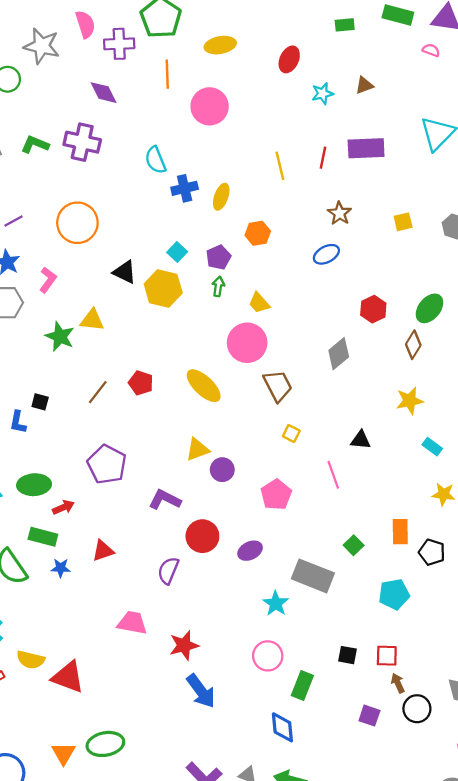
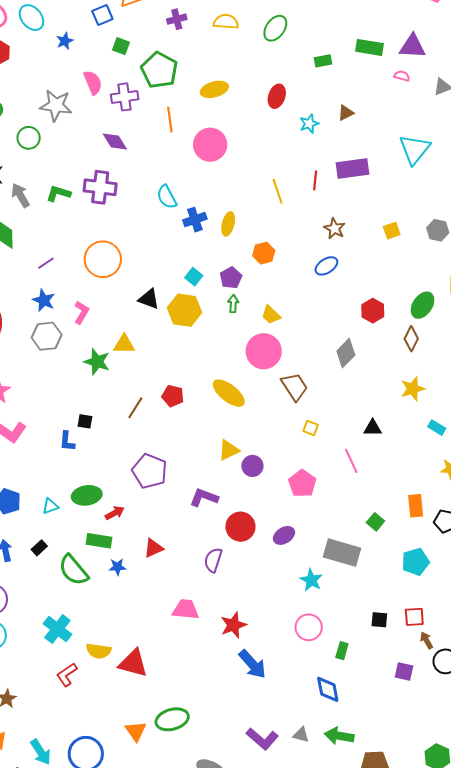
green rectangle: (302, 686) -> (342, 651), size x0.7

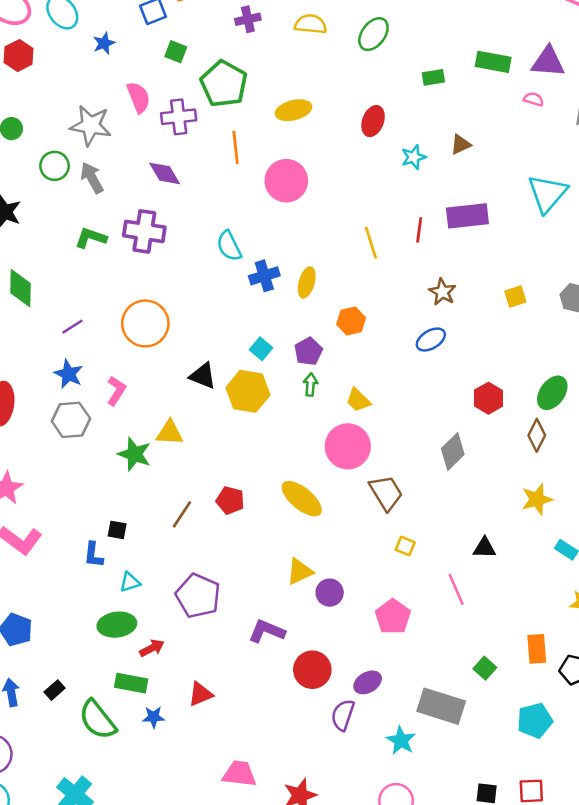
gray arrow: (20, 195) -> (92, 178), moved
cyan triangle: (50, 506) -> (130, 582), moved
purple semicircle: (213, 560) -> (343, 715), moved

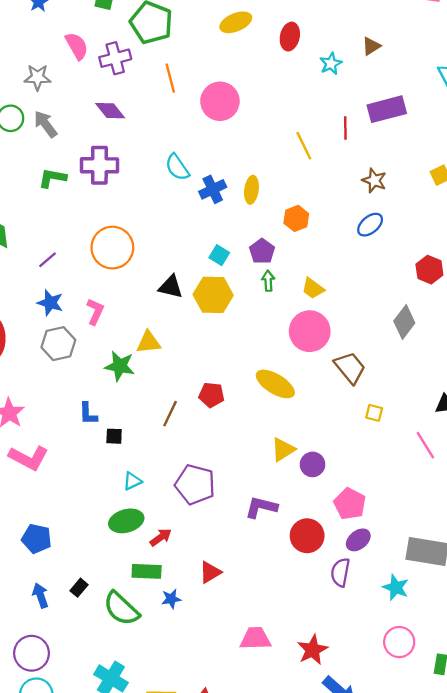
yellow ellipse: (294, 110) -> (236, 22), moved
gray star: (91, 125) -> (38, 77), size x0.7
blue L-shape: (93, 555) -> (88, 414), moved
pink pentagon: (393, 617) -> (350, 504), moved

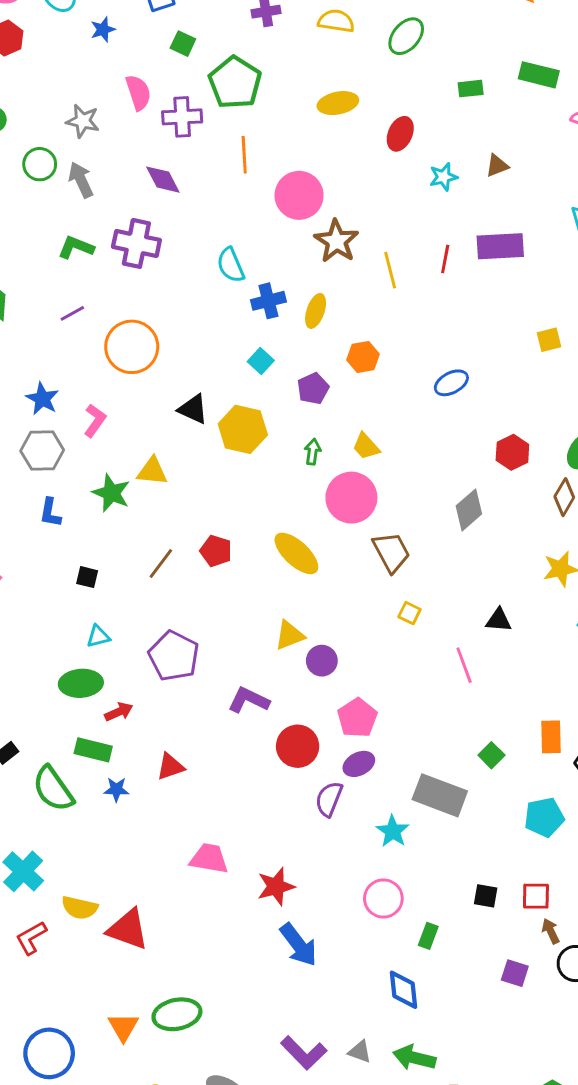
brown star: (374, 180) -> (336, 241), moved, size x1.4
cyan square: (219, 255) -> (261, 361), moved
purple line: (48, 260) -> (72, 313), moved
green arrow: (268, 281) -> (313, 452), moved
blue L-shape: (88, 414) -> (50, 513), moved

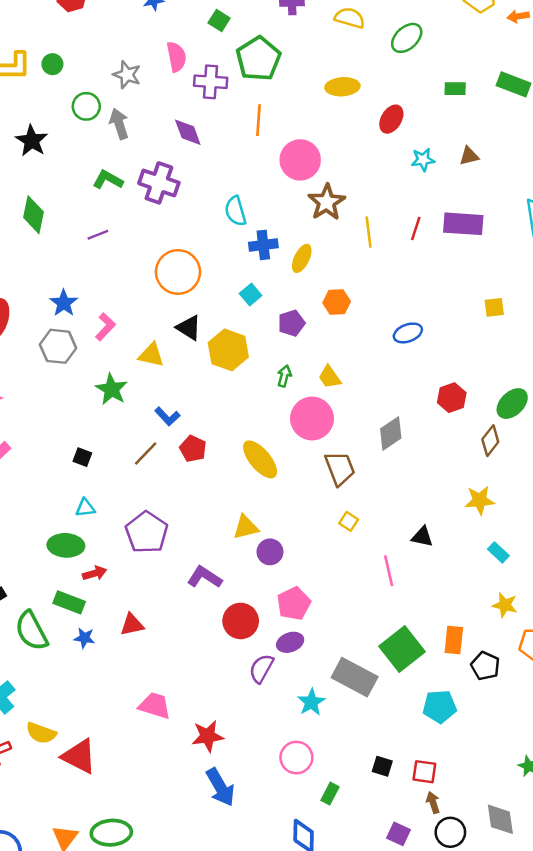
orange circle: (132, 347) -> (178, 272), moved
yellow triangle: (152, 471) -> (151, 355), moved
gray diamond: (469, 510) -> (391, 433), moved
blue L-shape: (50, 513) -> (167, 416), moved, turned -60
green square: (491, 755) -> (402, 649), size x2.0

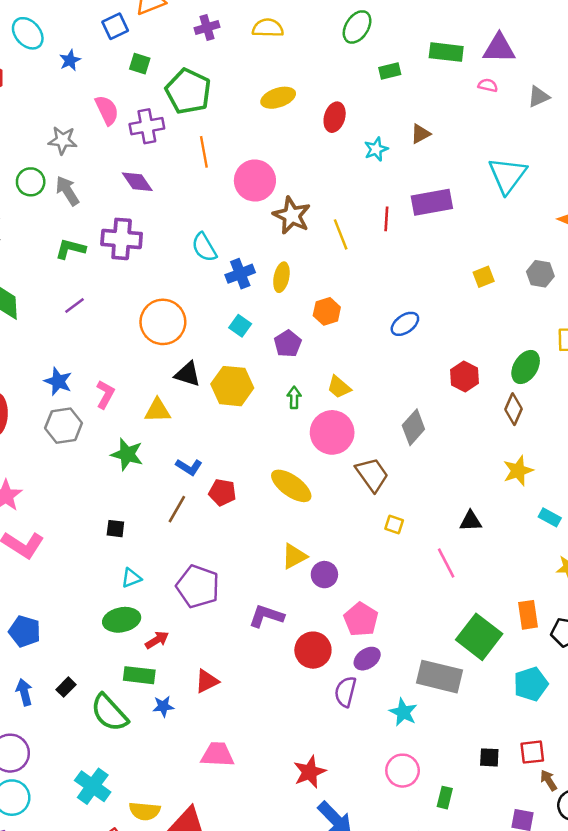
green ellipse: (407, 38) -> (357, 27), moved
pink trapezoid: (155, 706) -> (217, 755), moved

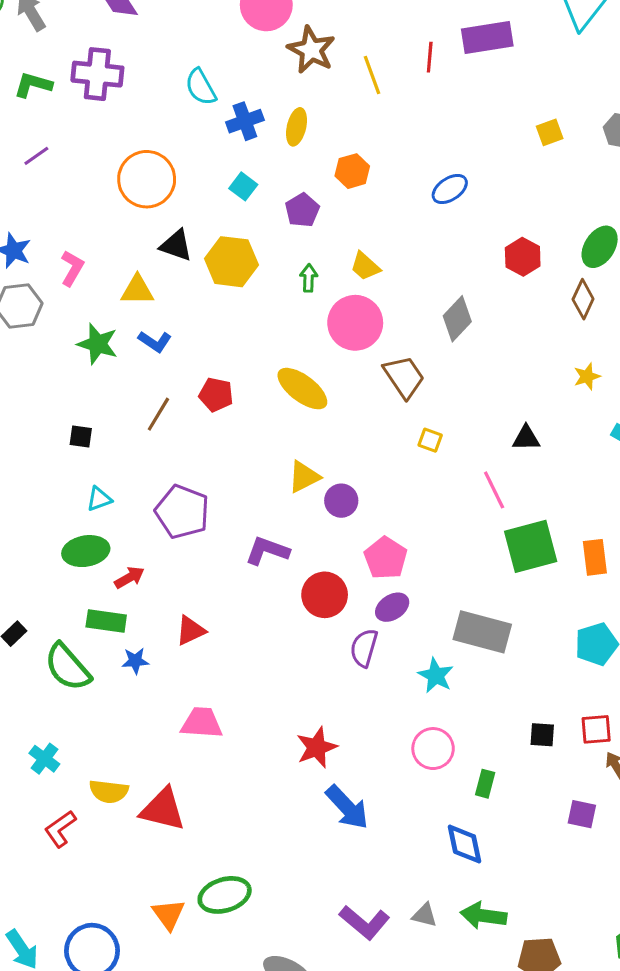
blue L-shape: (189, 467) -> (155, 341), moved
yellow star: (518, 471) -> (587, 376), size x0.7
green square: (479, 637) -> (531, 546), moved, turned 36
cyan cross: (93, 786) -> (44, 759), size x0.7

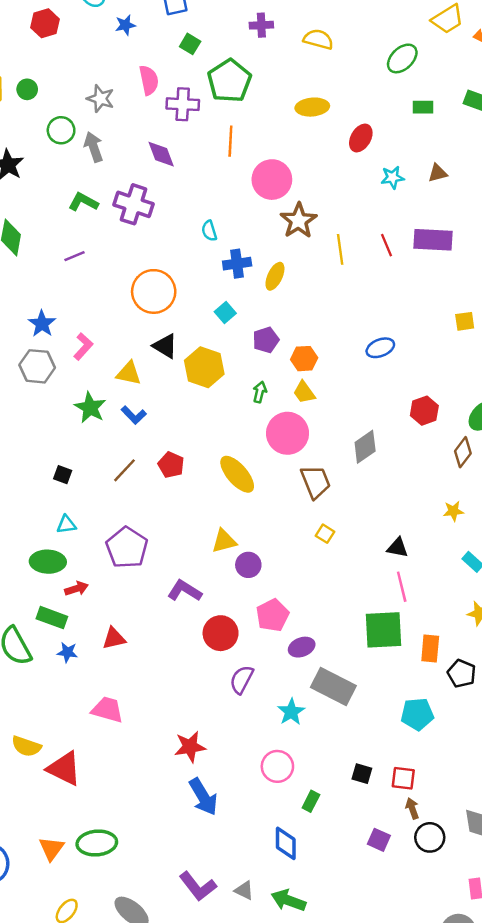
red line: (430, 57) -> (386, 245), turned -40
cyan semicircle: (201, 87) -> (209, 231), size x0.7
orange hexagon: (352, 171) -> (304, 359), moved
pink line: (494, 490) -> (402, 587), moved
purple ellipse: (392, 607) -> (302, 647), moved

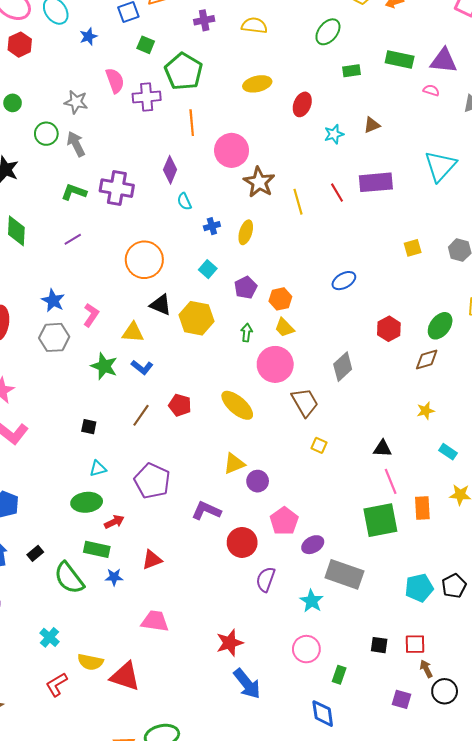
purple diamond: (161, 154) -> (170, 170), moved, turned 52
blue cross: (237, 264) -> (212, 226), size x0.7
brown diamond: (463, 452) -> (427, 360), turned 45
orange rectangle: (430, 649) -> (422, 508), moved
black pentagon: (462, 673) -> (454, 586), moved, turned 30

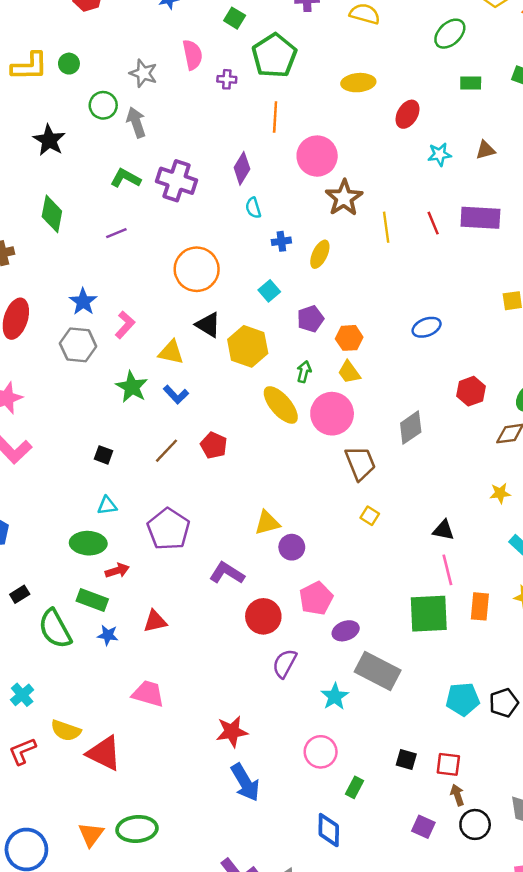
purple cross: (147, 97) -> (227, 79), size x0.6
yellow ellipse: (237, 405) -> (281, 405), moved

